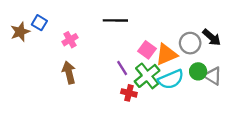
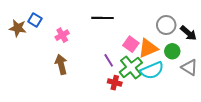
brown star: (20, 32) -> (18, 28), turned 30
gray circle: (190, 43) -> (166, 25), moved
green circle: (198, 71) -> (172, 51), moved

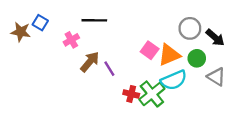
black line: (103, 18) -> (94, 20), moved
purple line: (109, 60) -> (109, 69), moved
brown arrow: (61, 64) -> (90, 62), moved, turned 54
green cross: (131, 67) -> (152, 94), moved

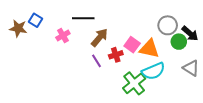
orange triangle: (169, 55) -> (149, 49), turned 35
green circle: (197, 58) -> (179, 42), moved
brown arrow: (90, 62) -> (100, 38), moved
red cross: (131, 94) -> (116, 55), moved, turned -32

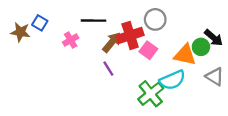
gray circle: (168, 25) -> (155, 19), moved
orange triangle: (149, 49) -> (185, 55), moved
red cross: (116, 55) -> (130, 35), moved, size x1.6

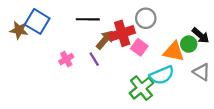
blue square: (40, 23) -> (37, 21), size x1.6
pink cross: (71, 40) -> (66, 59), moved
purple line: (108, 69) -> (94, 59), moved

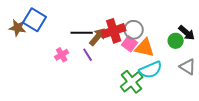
gray circle: (146, 18) -> (134, 30), moved
black line: (88, 19) -> (82, 33), moved
orange triangle: (174, 52) -> (145, 48), moved

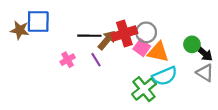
blue square: (35, 20) -> (38, 21), turned -30
black arrow: (187, 33) -> (204, 53), moved

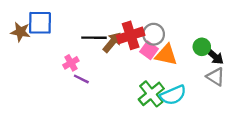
purple line: (96, 60) -> (81, 79), moved, turned -32
cyan semicircle: (165, 76) -> (173, 95), moved

